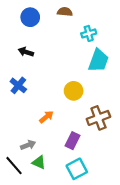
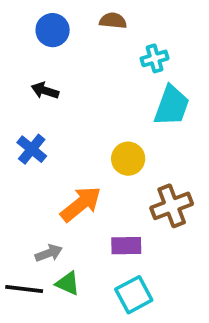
orange arrow: (46, 117) -> (81, 204), size x1.6
purple rectangle: (72, 141) -> (126, 246), turned 63
black line: (14, 166) -> (24, 289), turned -42

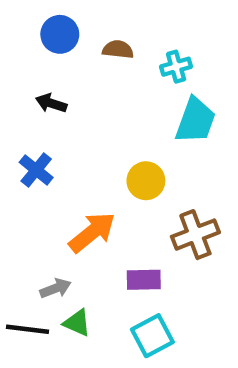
brown semicircle: (113, 21) -> (118, 49), moved

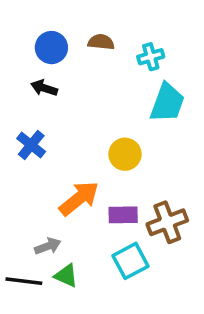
blue circle: (60, 34) -> (51, 48), moved
brown cross: (195, 235) -> (167, 222), moved
purple rectangle: (144, 280) -> (123, 215), moved
cyan square: (152, 336) -> (131, 261), moved

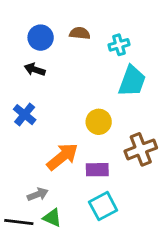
brown cross: (167, 222) -> (141, 149), moved

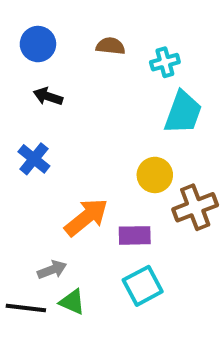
blue circle: (41, 38) -> (38, 44), moved
yellow circle: (99, 122) -> (155, 175), moved

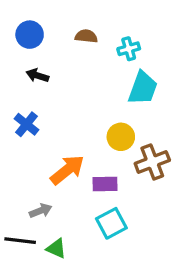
green triangle: (72, 302) -> (56, 248), moved

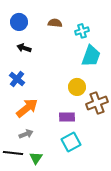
orange arrow: (67, 170) -> (27, 108), moved
green triangle: (56, 248) -> (36, 158), turned 40

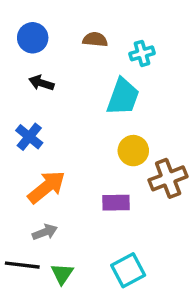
cyan trapezoid: (91, 56) -> (123, 97), moved
cyan square: (71, 142) -> (128, 270), moved

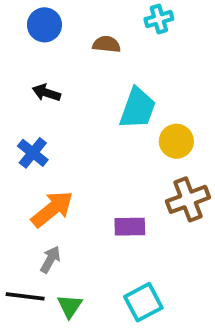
blue circle: (33, 38) -> (44, 25), moved
cyan cross: (142, 53) -> (159, 19), moved
yellow circle: (133, 151) -> (176, 141), moved
gray arrow: (45, 232) -> (50, 260), turned -40

